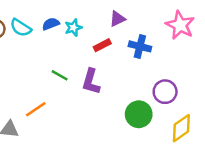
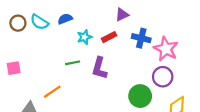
pink star: (180, 25) -> (166, 49), moved
cyan star: (73, 28) -> (84, 37), moved
green line: (60, 75) -> (73, 63), turned -40

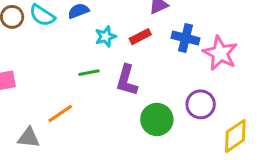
purple circle: (163, 77) -> (201, 104), moved
green circle: (140, 96) -> (157, 119), moved

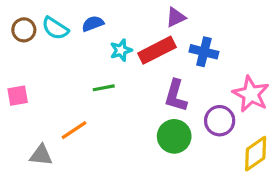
red rectangle: (140, 37) -> (157, 50), size x1.6
pink star: (220, 53) -> (251, 94), moved
purple L-shape: (127, 80) -> (176, 96), moved

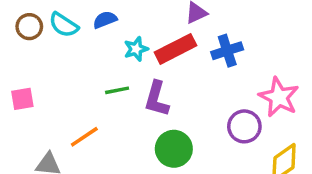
blue cross: (204, 52) -> (227, 51), turned -32
purple L-shape: (176, 96) -> (157, 99), moved
green circle: (174, 136) -> (174, 149), moved

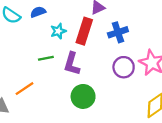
red rectangle: (176, 49) -> (84, 31), turned -45
purple circle: (244, 126) -> (124, 67), moved

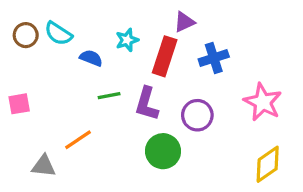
blue semicircle: (38, 12) -> (91, 58), moved, turned 42
cyan star: (58, 31) -> (127, 40), moved
purple circle: (124, 67) -> (197, 115), moved

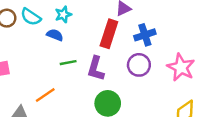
cyan star: (127, 40) -> (63, 14), moved
purple circle: (197, 115) -> (139, 65), moved

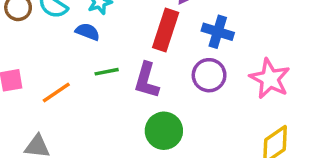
blue cross: (145, 35) -> (218, 32), turned 35
orange line: (45, 95) -> (56, 93), moved

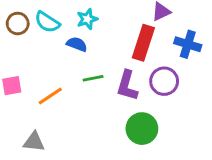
purple circle: (209, 75) -> (164, 81), moved

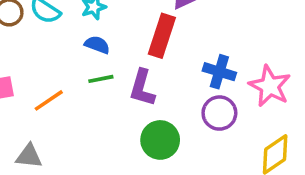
blue semicircle: (77, 44) -> (97, 45), moved
blue cross: (188, 44) -> (219, 72), moved
purple circle: (164, 81) -> (219, 113), moved

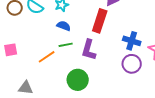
orange line: (49, 100) -> (47, 57), moved
green circle: (160, 140) -> (78, 80), moved

